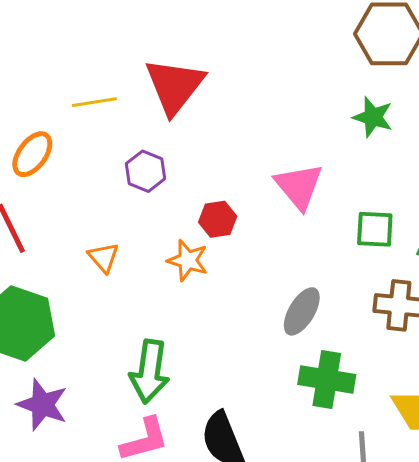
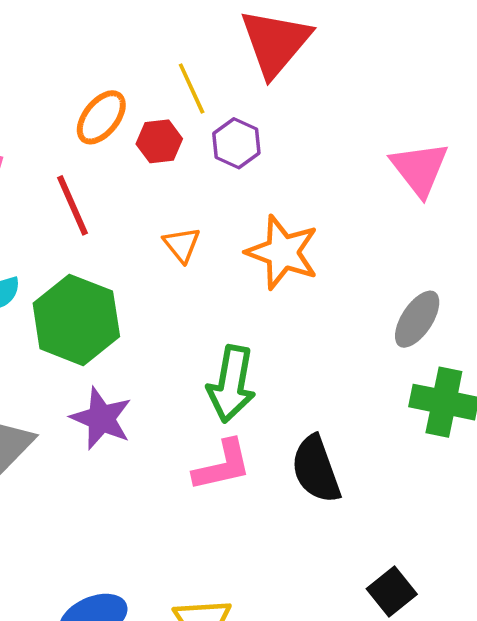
yellow line: (94, 102) -> (192, 88), moved, turned 72
red hexagon: (218, 219) -> (159, 141), moved
orange star: (188, 260) -> (283, 252), size x1.5

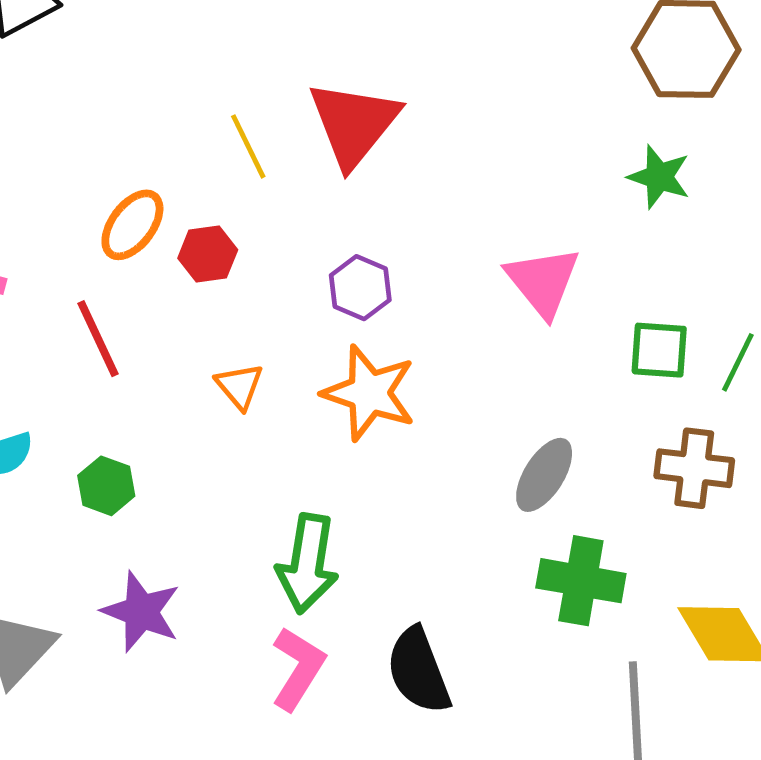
yellow line: (192, 88) -> (248, 146), moved
purple hexagon: (236, 143) -> (360, 288), moved
green hexagon: (76, 320) -> (106, 486), size x0.5
pink L-shape: (222, 465) -> (298, 669), turned -44

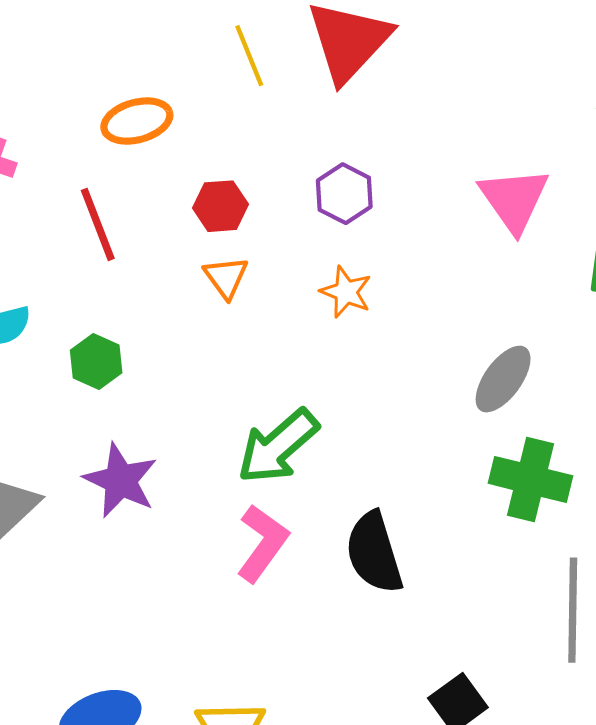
orange ellipse: (132, 225) -> (137, 121), turned 34
red hexagon: (208, 254) -> (221, 206), moved
orange star: (369, 393) -> (346, 292), size x0.6
green arrow: (307, 564) -> (278, 446), turned 36

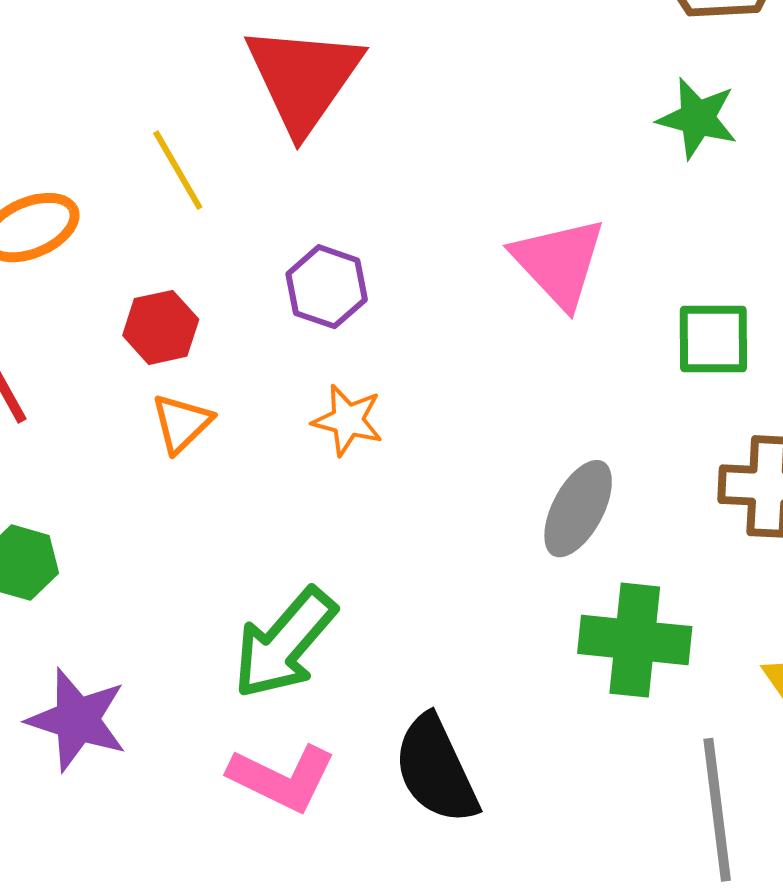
yellow line: (249, 56) -> (178, 170), moved
orange triangle: (226, 277) -> (182, 423), turned 30
pink L-shape: (262, 543) -> (282, 778), turned 88

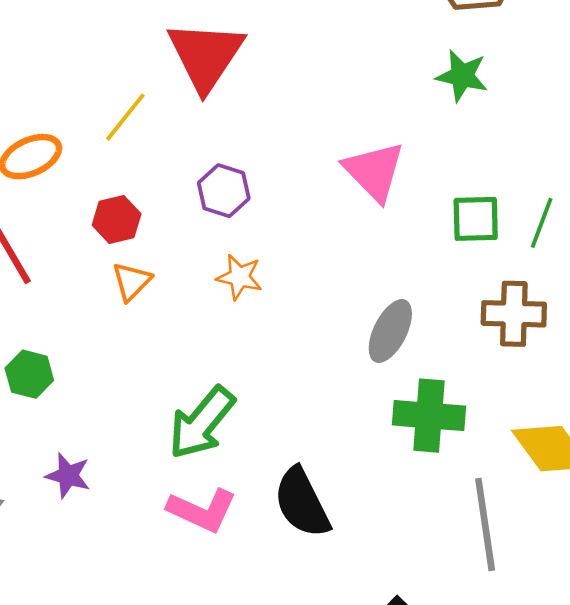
yellow line: (178, 170) -> (125, 117), turned 70
purple star: (77, 720) -> (68, 476), size x0.7

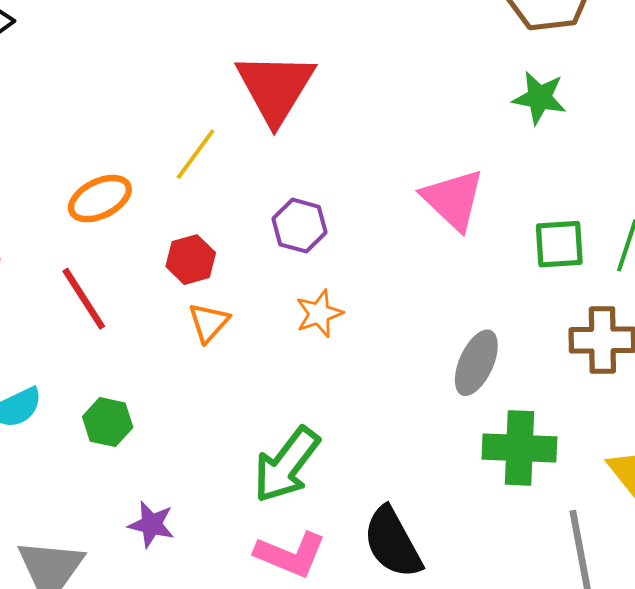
orange star: (239, 277) -> (319, 314), turned -30

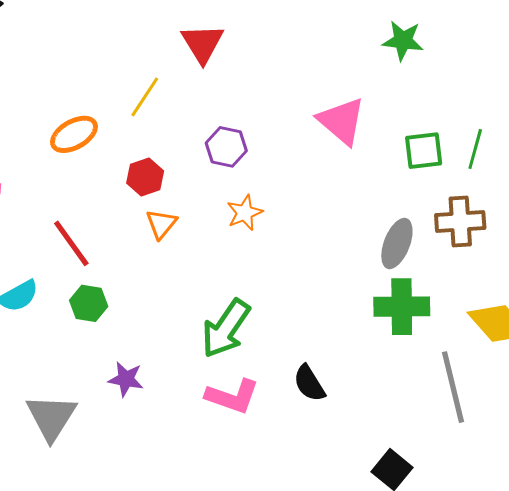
red triangle: (275, 88) -> (202, 43), size x0.7
red line: (84, 299) -> (71, 243), moved
gray ellipse: (476, 363) -> (397, 243), moved
black semicircle: (393, 543) -> (309, 383), size x0.7

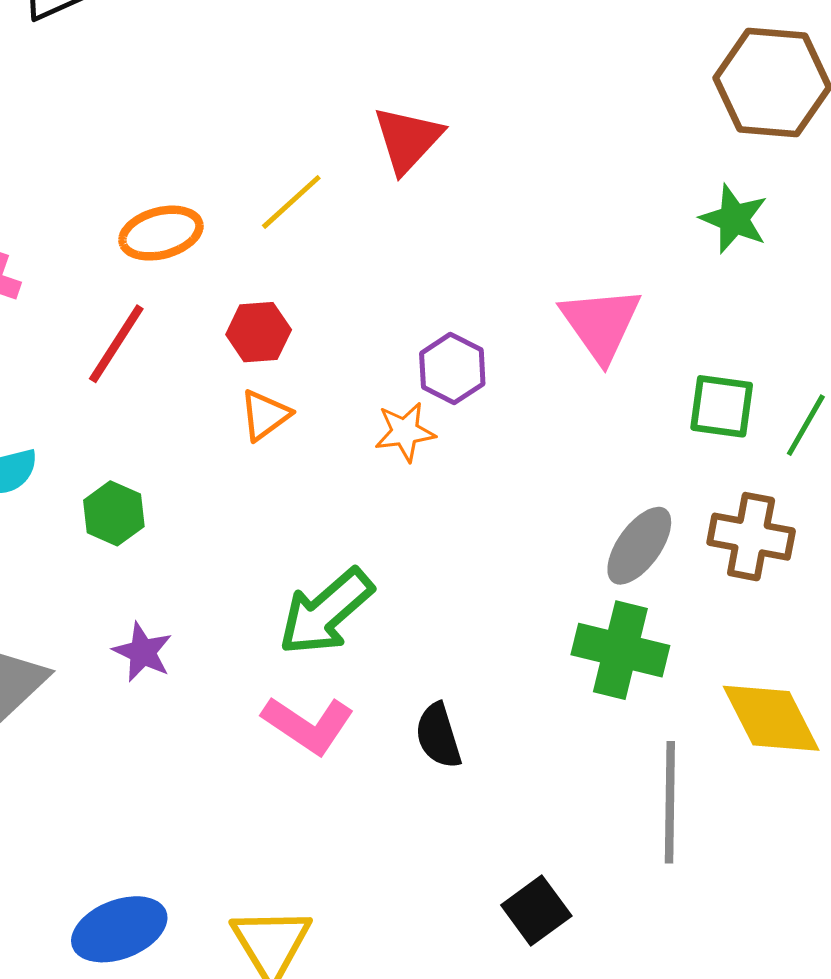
purple hexagon: (226, 147) -> (452, 369), moved
red line: (71, 243) -> (116, 344), moved, turned 54

